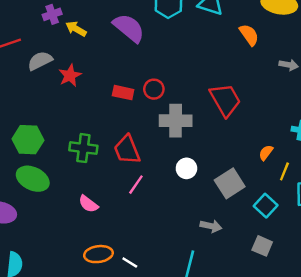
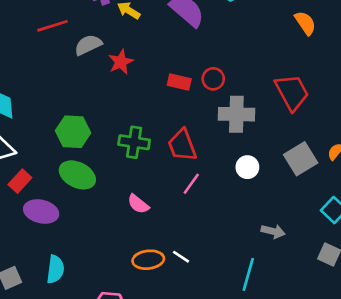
orange semicircle: (249, 35) -> (305, 23), moved
gray square: (230, 183) -> (301, 159), moved
white line: (130, 263) -> (181, 257), moved

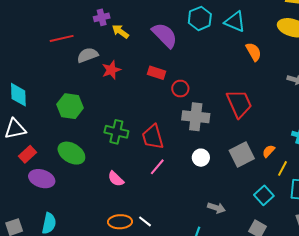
red rectangle: (179, 82) -> (156, 73), moved
green hexagon: (73, 132) -> (70, 106), moved

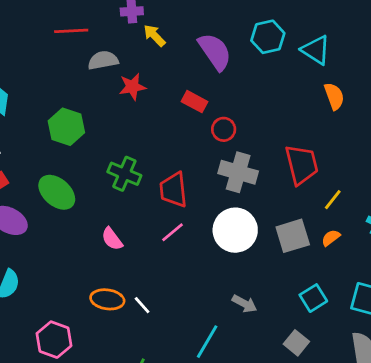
white circle: (201, 158) -> (235, 230), size x1.8
yellow line: (283, 168) -> (333, 200), moved

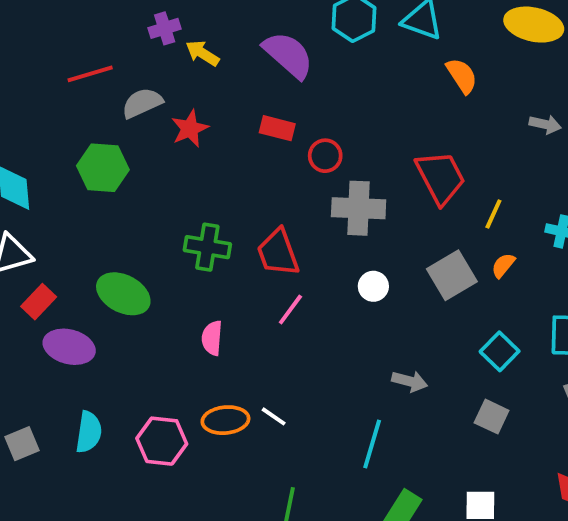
green hexagon: (66, 127) -> (103, 168), moved
white circle: (235, 230) -> (373, 286), size x0.5
pink semicircle: (112, 239) -> (212, 338), turned 55
pink hexagon: (54, 340) -> (162, 441), moved

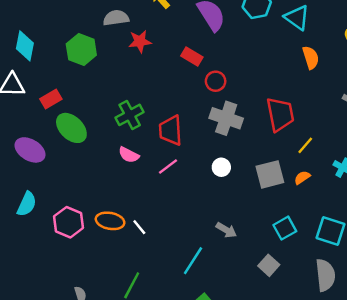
green cross: (207, 247) -> (130, 115), turned 36
red rectangle: (39, 302) -> (51, 99), moved
pink semicircle: (212, 338) -> (129, 155), moved, turned -84

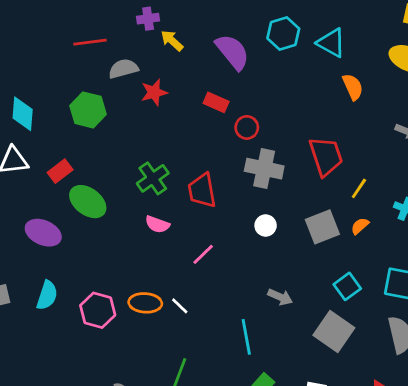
pink line: (168, 167) -> (203, 254), moved
cyan line: (193, 261) -> (246, 337), turned -36
gray square: (269, 265) -> (334, 332), size x1.6

